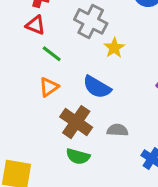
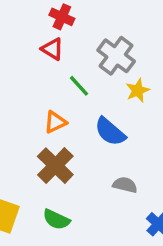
green line: (52, 54) -> (79, 86), moved
brown cross: (76, 122) -> (55, 166), moved
green semicircle: (78, 156) -> (56, 219), moved

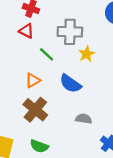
gray cross: (116, 56) -> (70, 32), turned -30

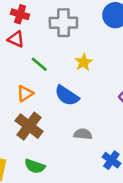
gray cross: (70, 32) -> (63, 23), moved

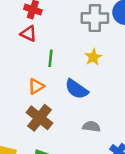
gray cross: (63, 23) -> (95, 18), moved
green line: (39, 64) -> (51, 58), turned 54

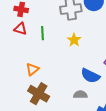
green line: (51, 58) -> (42, 33), moved
blue semicircle: (77, 89) -> (90, 76), moved

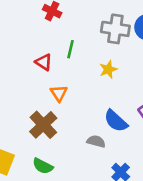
red triangle: (20, 29) -> (44, 62), moved
orange triangle: (32, 69) -> (59, 93), moved, turned -40

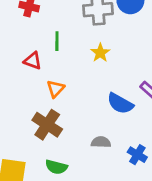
orange triangle: (59, 93) -> (56, 89), turned 30
gray semicircle: (96, 141) -> (101, 142), moved

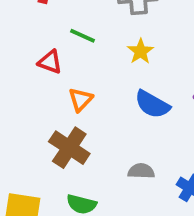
green line: (57, 41) -> (83, 36), turned -66
blue semicircle: (120, 104) -> (152, 104), moved

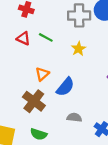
red triangle: (50, 62) -> (23, 38), moved
blue semicircle: (152, 104) -> (65, 87), moved, turned -84

